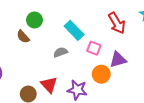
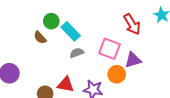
cyan rectangle: (74, 30) -> (71, 31), moved
pink square: (94, 48) -> (109, 49), size x1.5
red triangle: (49, 85) -> (66, 85), turned -36

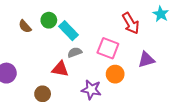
brown semicircle: (40, 37) -> (25, 26), moved
purple triangle: (133, 60) -> (146, 60), moved
red triangle: (66, 85) -> (60, 69), moved

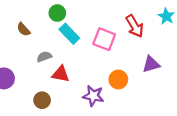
green circle: (49, 20) -> (57, 13), moved
pink square: (108, 48) -> (104, 39), moved
gray semicircle: (75, 52) -> (44, 57), moved

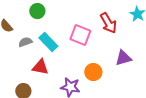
cyan rectangle: (69, 34) -> (48, 42), moved
gray semicircle: (44, 57) -> (25, 42), moved

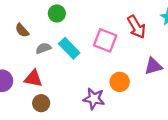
red triangle: (40, 67) -> (33, 79), moved

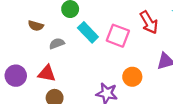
brown semicircle: (22, 30) -> (36, 26), turned -32
cyan rectangle: (69, 48) -> (88, 32), moved

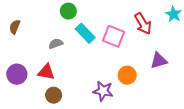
brown semicircle: (36, 26) -> (15, 27), moved, turned 96

